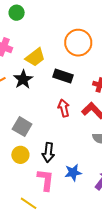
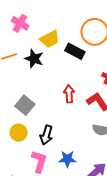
black rectangle: (63, 76) -> (75, 51), moved
black star: (23, 79) -> (34, 59), turned -30

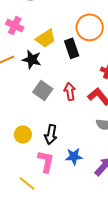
black rectangle: (75, 51) -> (72, 48), turned 48
gray square: (25, 105) -> (43, 90), moved

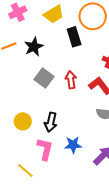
pink cross: (15, 26) -> (18, 12), turned 36
yellow trapezoid: (46, 38) -> (54, 14), moved
black star: (32, 59) -> (34, 47), turned 30

